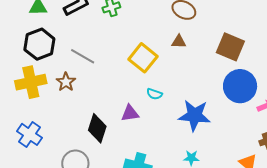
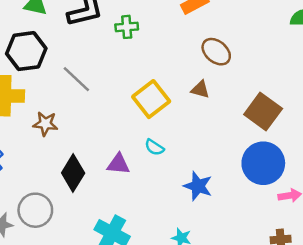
brown star: (66, 82) -> (45, 124), moved, turned 30
blue star: (194, 115) -> (198, 186), size x0.7

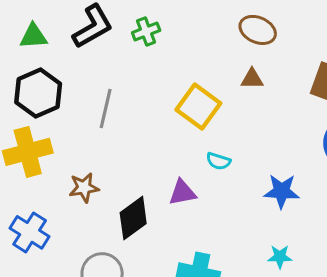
gray line: (76, 79) -> (106, 109), turned 76
brown star: (45, 124) -> (84, 188), moved
black diamond: (73, 173) -> (133, 218), turned 39

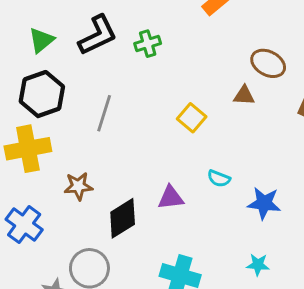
brown ellipse: (258, 30) -> (268, 63), moved
green triangle: (33, 36) -> (41, 40), turned -40
yellow square: (198, 106) -> (192, 118), size x0.7
cyan semicircle: (218, 161) -> (219, 179), moved

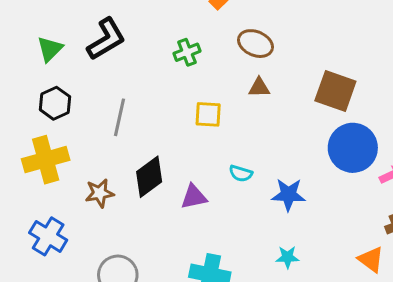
green cross: (148, 44) -> (187, 52), moved
brown ellipse: (268, 63) -> (256, 44), moved
black hexagon: (42, 94) -> (55, 103), size x0.7
yellow square: (192, 118) -> (208, 114), turned -32
black diamond: (123, 218) -> (149, 177), moved

